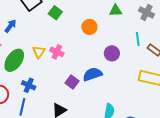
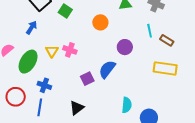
blue arrow: (10, 26) -> (31, 28), moved
blue semicircle: (93, 74) -> (107, 69), turned -30
purple square: (72, 82) -> (87, 79), turned 32

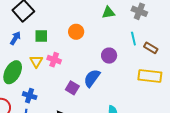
green square: (65, 11) -> (41, 36), moved, turned -32
orange circle: (100, 22) -> (76, 32), moved
purple square: (87, 79) -> (72, 88), turned -32

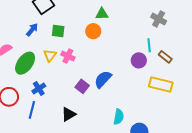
green triangle: (108, 12) -> (102, 14), moved
purple circle: (109, 56) -> (139, 60), moved
blue cross: (30, 96) -> (39, 88), turned 32

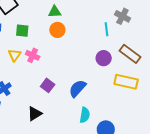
green triangle: (102, 14) -> (55, 12), moved
cyan line: (149, 45) -> (107, 29), moved
brown rectangle: (165, 57) -> (130, 54), size x1.5
blue semicircle: (103, 79) -> (77, 88), moved

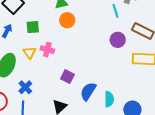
blue semicircle: (77, 88) -> (88, 91), moved

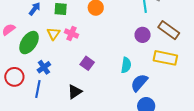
blue semicircle: (88, 91) -> (139, 83), moved
cyan semicircle: (109, 99) -> (126, 65), moved

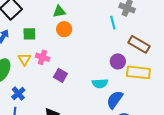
purple circle: (143, 35) -> (118, 61), moved
purple square: (87, 63) -> (60, 75), moved
cyan semicircle: (126, 65) -> (100, 83), turned 84

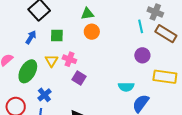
brown rectangle: (139, 44) -> (166, 34), moved
purple circle: (118, 61) -> (142, 55), moved
purple square: (60, 75) -> (79, 78), moved

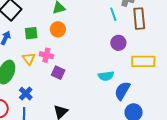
orange circle: (92, 32) -> (58, 29), moved
brown rectangle: (166, 34) -> (139, 19), turned 60

